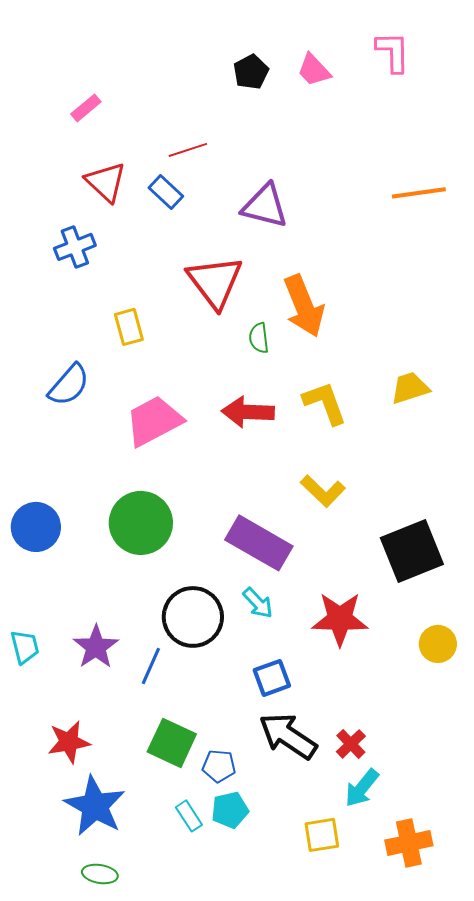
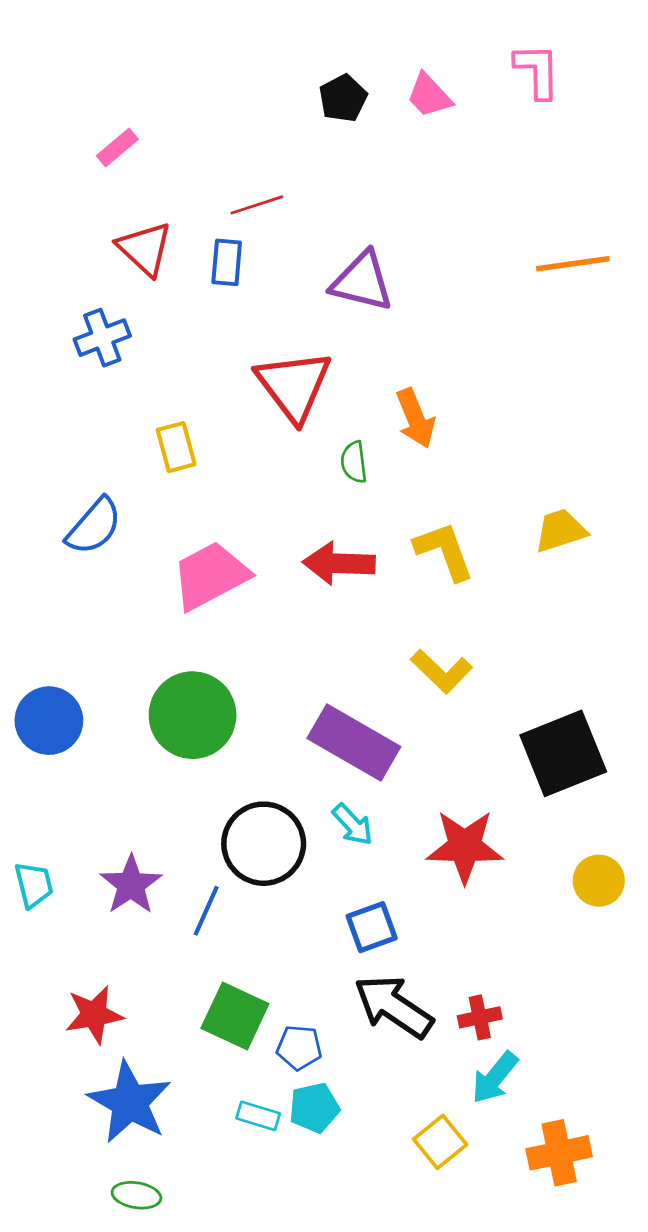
blue rectangle: (166, 192) -> (227, 262), turned 52
orange arrow: (304, 306) -> (415, 418), size x0.7
red cross: (351, 744) -> (480, 1017), turned 32
cyan rectangle: (189, 816) -> (258, 1116), turned -40
yellow square: (322, 835) -> (440, 1142), turned -30

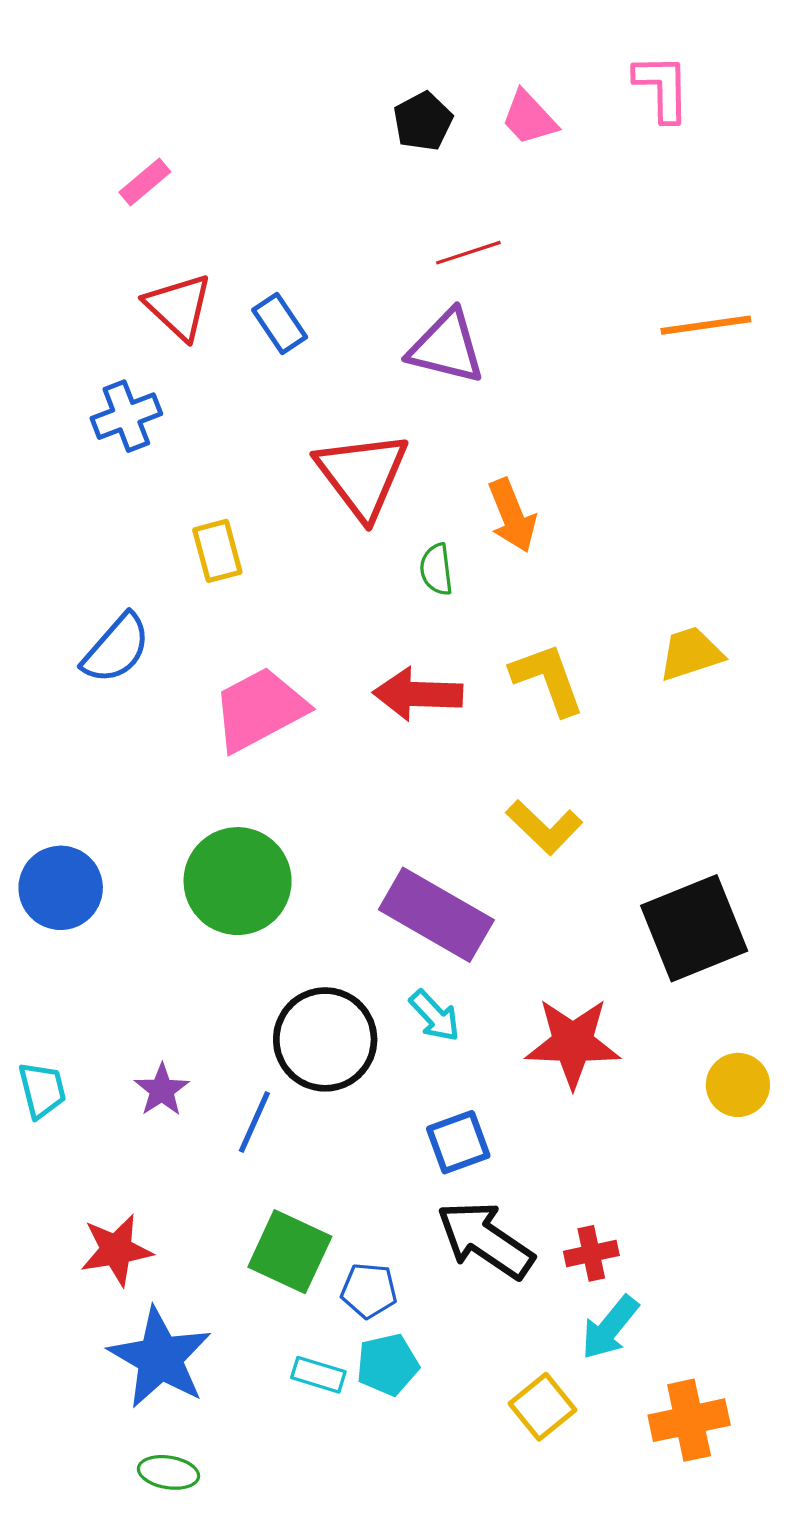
red line: (257, 205) -> (468, 253), moved
blue rectangle: (227, 262) -> (280, 323), turned -39
purple star: (131, 885) -> (162, 1090), size x0.7

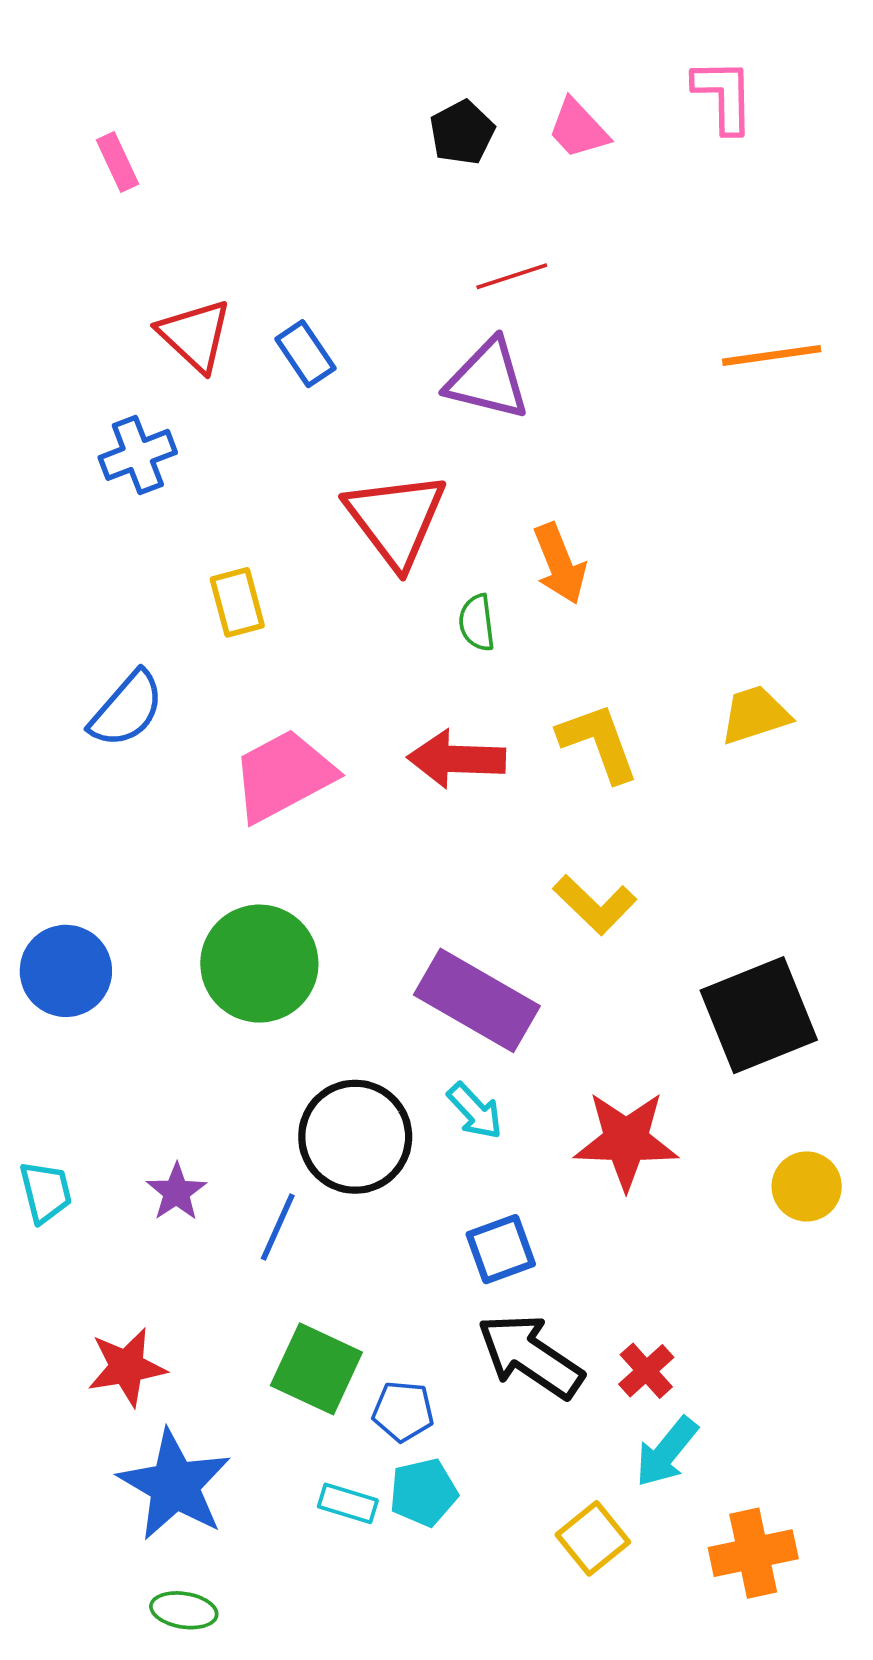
pink rectangle: (145, 182) -> (117, 162), moved, turned -75
red cross: (591, 1253) -> (646, 1371), turned -30

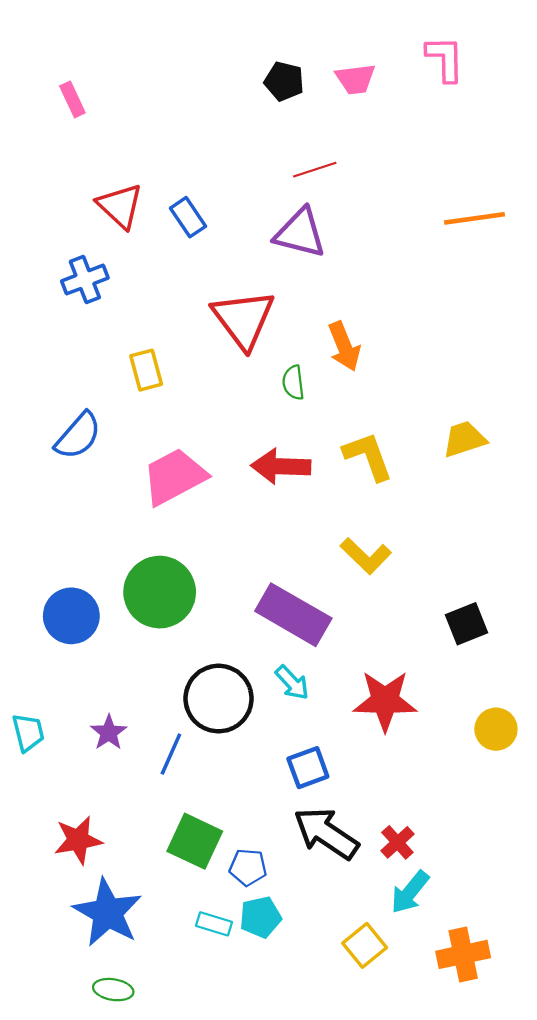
pink trapezoid: (578, 129) -> (356, 79), turned -54
black pentagon: (462, 133) -> (284, 81), turned -30
blue circle: (66, 971) -> (71, 616), moved
black square: (759, 1015) -> (467, 624), size x0.6

